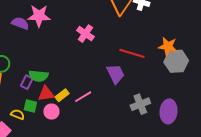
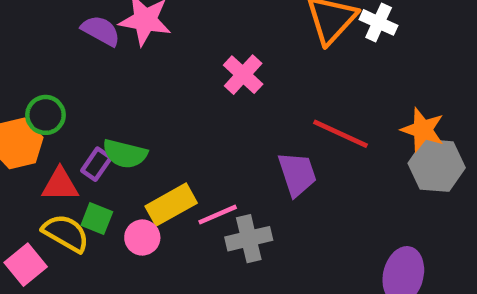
red triangle: (46, 94) -> (60, 185), moved
yellow rectangle: (62, 95) -> (171, 205), size x1.5
gray cross: (140, 104) -> (249, 239), moved
yellow semicircle: (18, 114) -> (66, 233), size x1.5

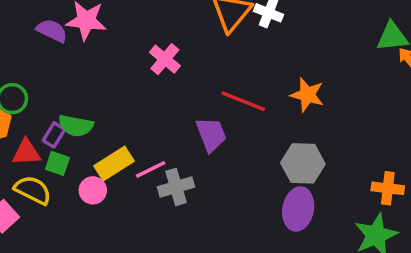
gray hexagon: (437, 165) -> (303, 163), moved
green square: (97, 219) -> (57, 163), moved

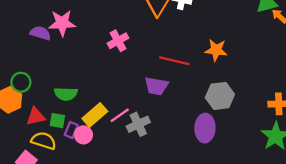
pink cross: (165, 59) -> (118, 41), turned 30
purple trapezoid: (211, 134) -> (156, 86), turned 130
purple rectangle: (54, 135) -> (71, 130), moved
purple ellipse: (298, 209) -> (205, 128), moved

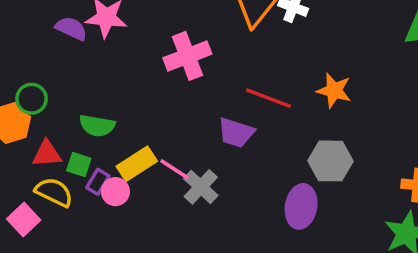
pink cross: (118, 41) -> (187, 56), size x1.4
pink line: (120, 115) -> (174, 169), turned 60
gray cross: (138, 124) -> (201, 187), turned -30

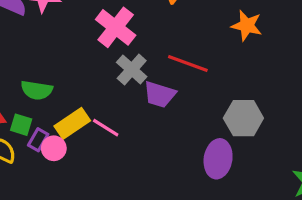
pink cross: (187, 56) -> (116, 27), turned -30
orange star: (334, 91) -> (247, 26), moved
gray cross: (201, 187) -> (132, 69), moved

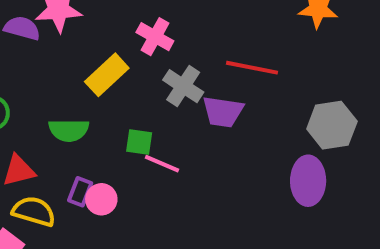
pink cross: (116, 27) -> (155, 37), size x0.7
yellow rectangle: (72, 123) -> (107, 75), moved
green square: (21, 125) -> (139, 142), moved

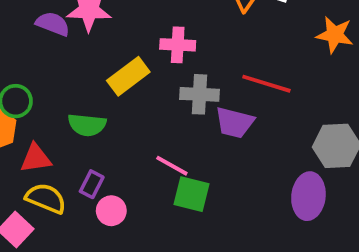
pink cross: (155, 37) -> (178, 45), turned -32
gray cross: (183, 86) -> (200, 94), turned -36
green square: (139, 142) -> (192, 194), moved, size x1.4
pink circle: (101, 199) -> (111, 211), moved

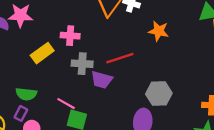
red line: (266, 84) -> (120, 58), turned -36
green semicircle: (87, 125) -> (26, 94), moved

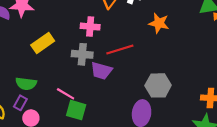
pink cross: (70, 36) -> (90, 27), moved

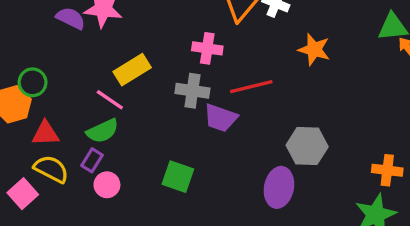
green semicircle: (26, 84) -> (103, 131), turned -36
pink line: (66, 94) -> (110, 100), moved

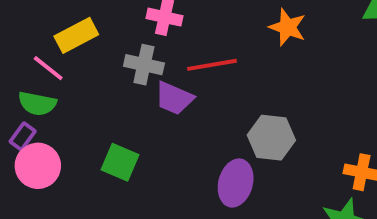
green semicircle: (103, 131) -> (37, 103), turned 32
pink circle: (107, 185) -> (38, 166), size x1.5

